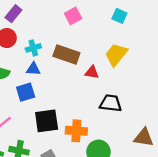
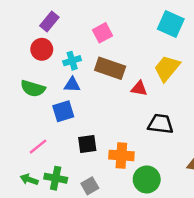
pink square: (73, 16) -> (102, 33), moved
cyan square: (119, 16) -> (171, 24), size x1.5
black square: (47, 121) -> (87, 144), size x0.7

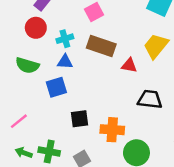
pink line: (38, 147) -> (19, 121), moved

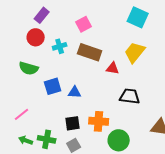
blue triangle: (65, 62) -> (75, 92), moved
black square: (79, 119) -> (73, 123), moved

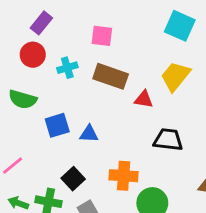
pink square: (84, 24) -> (102, 36), turned 35
black square: (73, 123) -> (73, 179), moved, turned -35

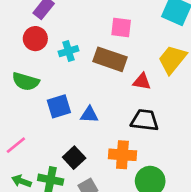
pink square: (102, 36) -> (121, 28), moved
black trapezoid: (168, 140) -> (145, 120), moved

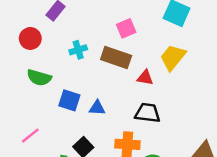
pink square: (121, 28) -> (126, 28), turned -30
red circle: (35, 39) -> (30, 38), moved
blue square: (59, 106) -> (69, 100), turned 35

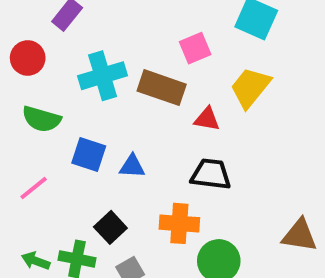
pink square: (126, 28) -> (195, 48), moved
cyan cross: (78, 50) -> (103, 76), size x1.6
pink line: (30, 136) -> (34, 188), moved

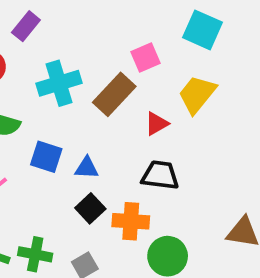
brown rectangle: (162, 88) -> (114, 94), turned -66
red triangle: (207, 119) -> (157, 124), turned -40
black square: (110, 227) -> (90, 208), moved

